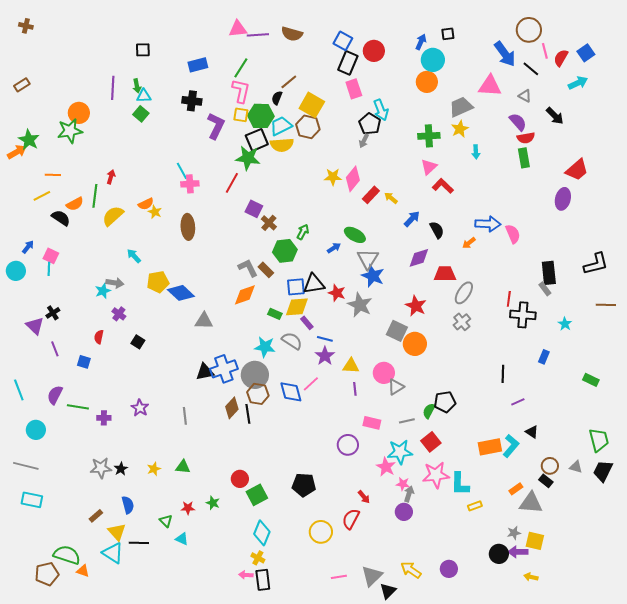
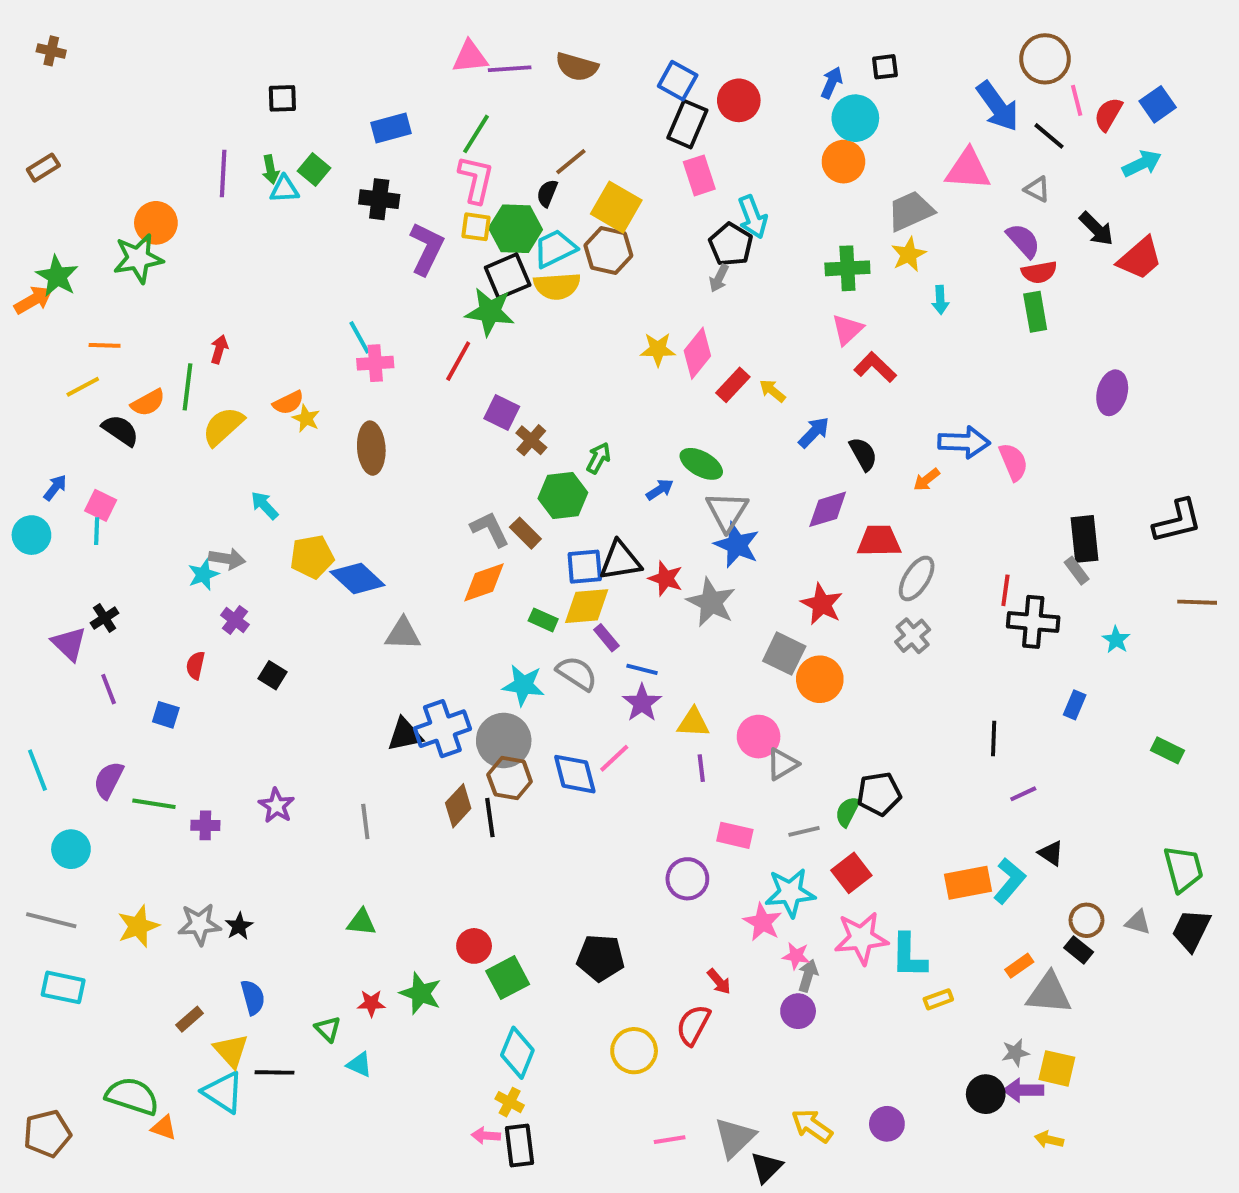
green square: (141, 114) -> (314, 170), moved
red trapezoid: (577, 170) -> (1140, 258), moved
yellow star: (154, 469) -> (138, 926), moved, size x1.5
green star: (213, 503) -> (421, 993), size x1.5
brown pentagon: (47, 574) -> (47, 1134), moved

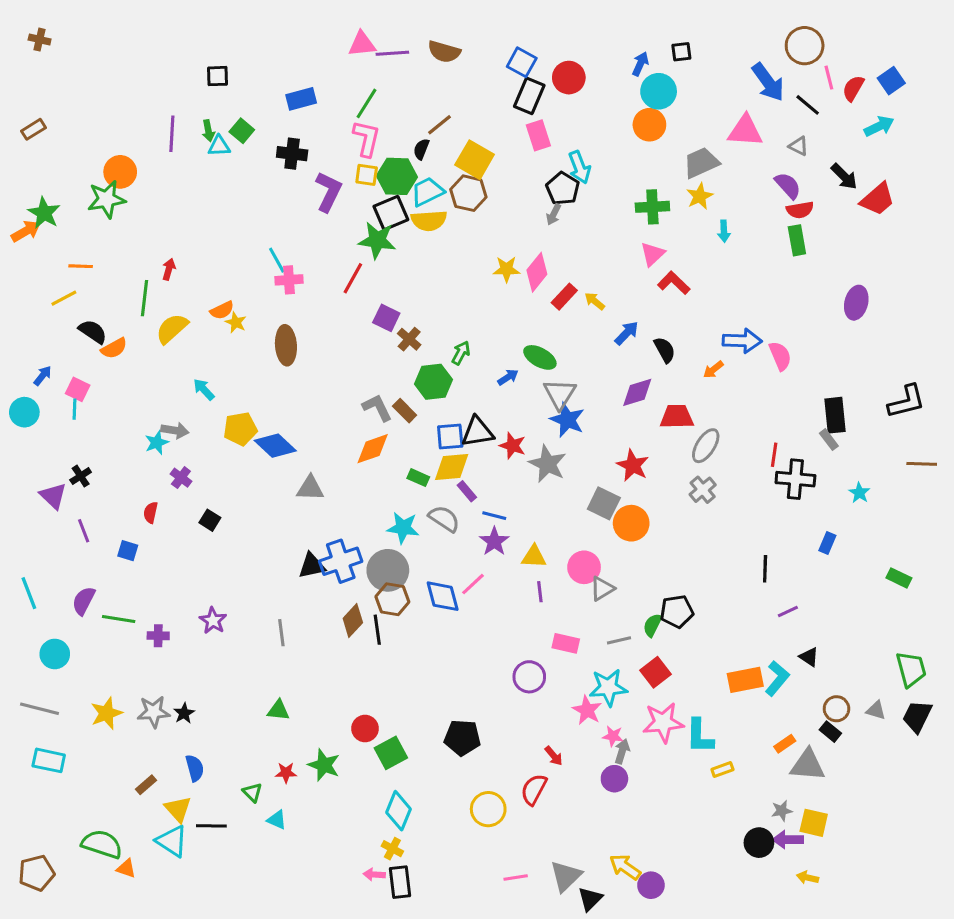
orange semicircle: (148, 403) -> (114, 348), moved
purple circle: (887, 1124) -> (651, 885), moved

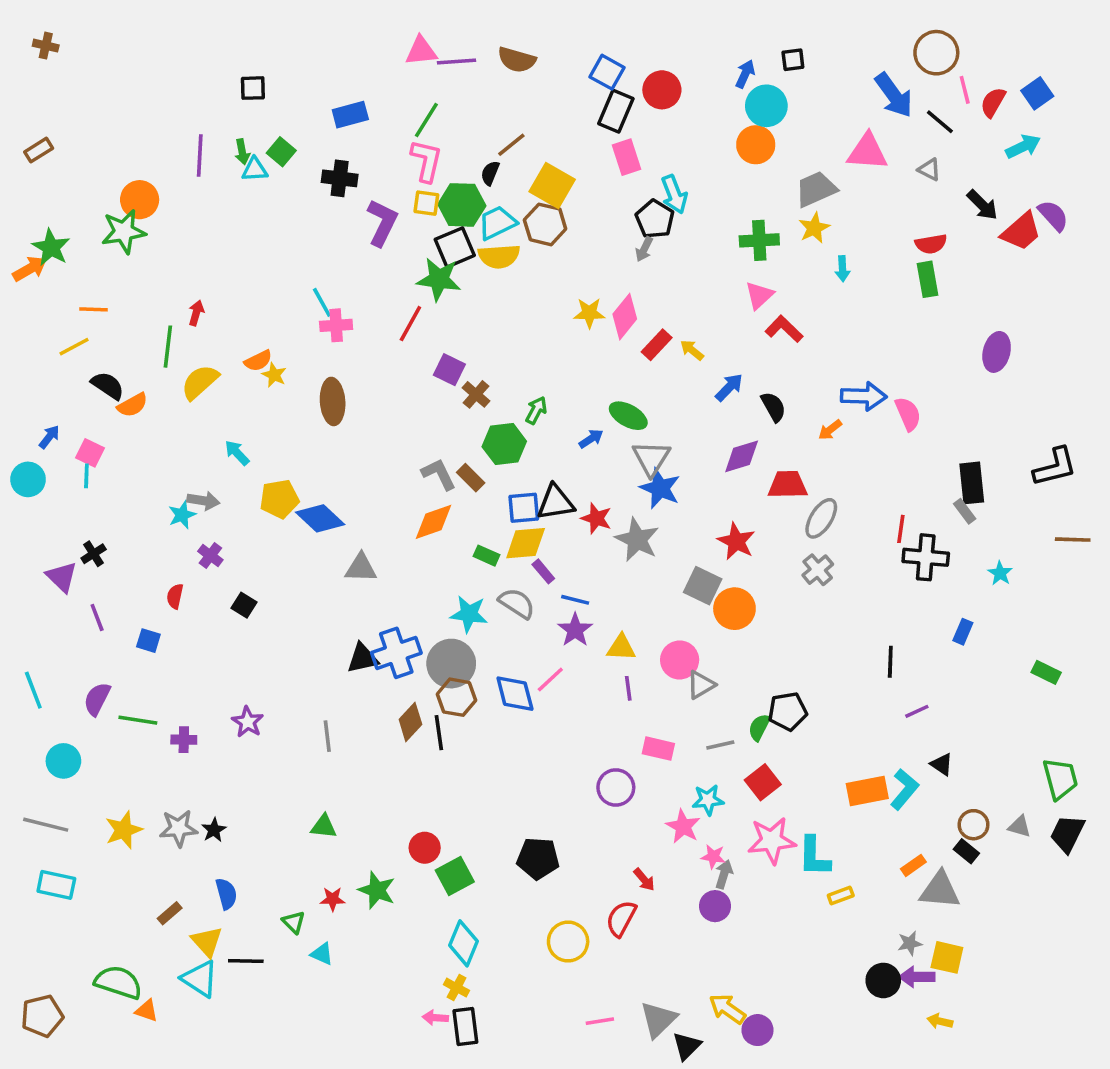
purple semicircle: (788, 186) -> (1053, 216), moved
cyan star: (608, 687) -> (708, 800), size x0.7

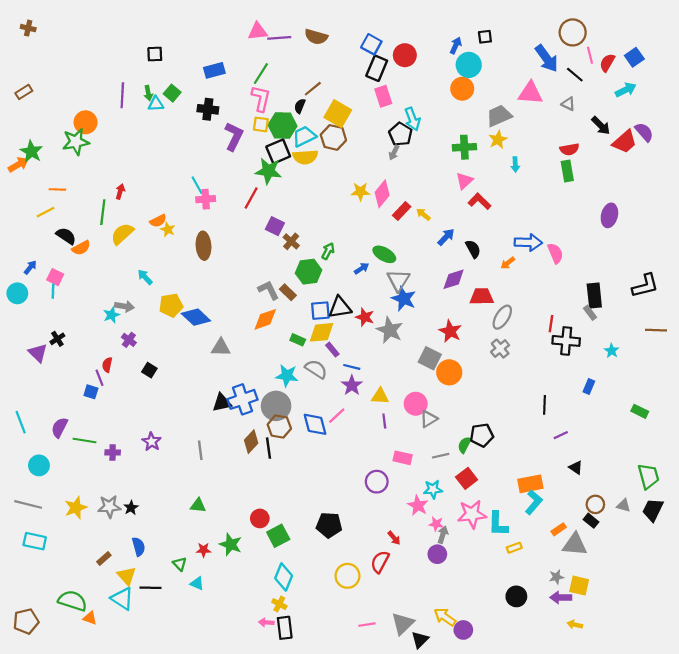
purple line: (97, 618) -> (100, 378), moved
cyan L-shape: (904, 789) -> (534, 502), moved
black circle: (883, 980) -> (516, 596), moved

